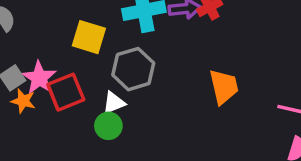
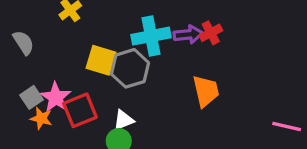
gray hexagon: (133, 69) -> (130, 68), moved
orange trapezoid: (224, 87) -> (206, 91), moved

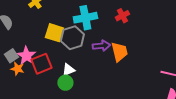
purple arrow: (188, 34) -> (101, 46), moved

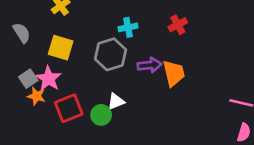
cyan cross: (85, 18) -> (128, 27), size x0.6
yellow square: (54, 33) -> (61, 48), moved
red square: (41, 64) -> (69, 108), moved
white triangle: (68, 70) -> (116, 101), moved

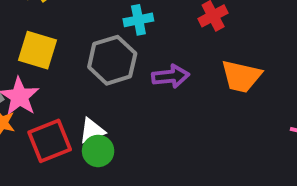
orange trapezoid: (174, 73) -> (241, 76), moved, turned 116
white triangle: (116, 101) -> (92, 131), moved

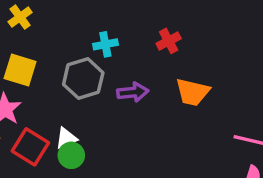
red square: (50, 141) -> (30, 147), turned -36

